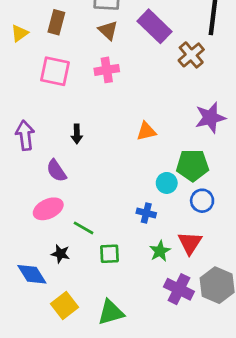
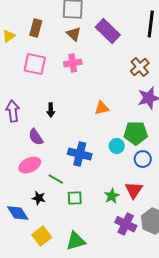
brown cross: (191, 55) -> (140, 67), moved
blue cross: (146, 213) -> (80, 154), moved, size x1.6

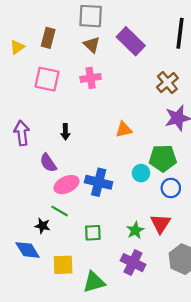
pink ellipse: (30, 165) -> (66, 185), moved
green line: (56, 179) -> (60, 211), moved
black star: (39, 198) -> (42, 226), moved
purple cross: (126, 224) -> (133, 263), moved
yellow square: (42, 236) -> (63, 265), moved, turned 36

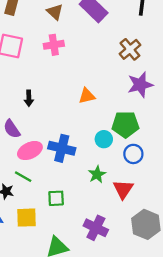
green star: (135, 230) -> (97, 174), moved
yellow square: (63, 265) -> (27, 218), moved

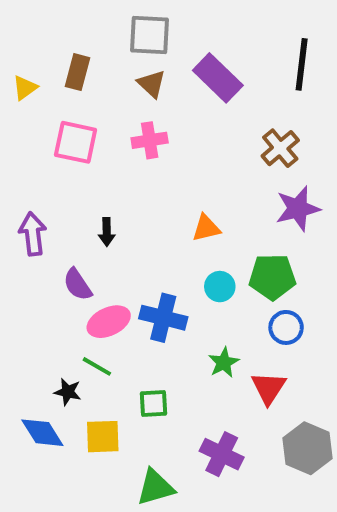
cyan circle: (104, 139) -> (220, 287), moved

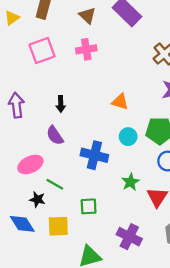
pink square: (76, 142) -> (42, 50), turned -32
orange triangle: (206, 228) -> (120, 102), turned 30
purple semicircle: (77, 285) -> (55, 135), moved
pink ellipse: (109, 322) -> (30, 165), moved

